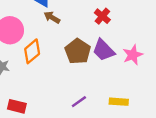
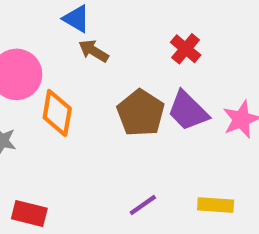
orange diamond: (32, 51) -> (57, 113), turned -40

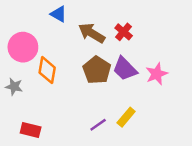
brown arrow: (94, 51) -> (92, 33), moved, size x1.5
yellow rectangle: (216, 205) -> (126, 117), moved, turned -54

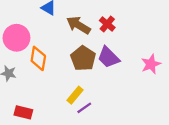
pink star: (157, 74) -> (151, 64), moved
yellow rectangle: (126, 117) -> (75, 95), moved

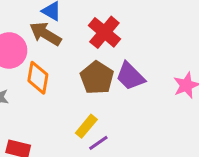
red cross: (107, 24) -> (104, 32), moved, size x1.5
brown arrow: (79, 25) -> (45, 34), moved

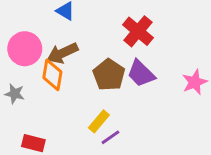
red cross: (104, 32) -> (138, 31), moved
brown arrow: (45, 34) -> (63, 53), moved, turned -56

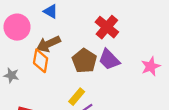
pink circle: (25, 49) -> (17, 27), moved

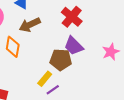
brown arrow: (48, 44) -> (30, 25), moved
brown pentagon: (84, 61) -> (61, 60), moved, turned -30

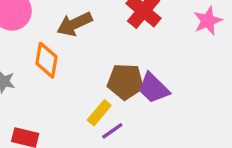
purple trapezoid: (74, 46) -> (153, 88), moved
pink star: (111, 52) -> (208, 21), moved

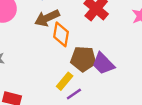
orange diamond: (47, 60) -> (61, 34), moved

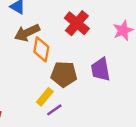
purple trapezoid: (103, 64) -> (101, 69), moved, turned 35

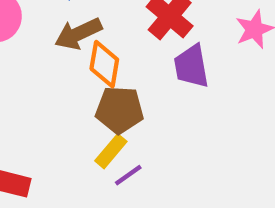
purple trapezoid: (101, 69) -> (191, 66), moved
brown pentagon: (64, 74) -> (120, 110), moved

